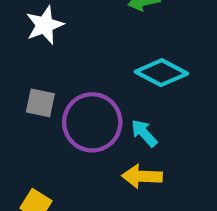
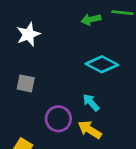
purple circle: (92, 122) -> (58, 119), moved, size x0.7
yellow arrow: (142, 176) -> (90, 130), turned 30

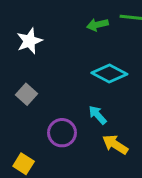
gray square: (26, 83) -> (26, 94), turned 30
yellow arrow: (90, 130) -> (115, 145), moved

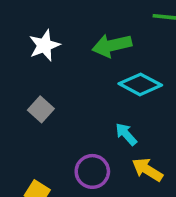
green arrow: (97, 25) -> (112, 45), moved, size x1.5
purple circle: (62, 133) -> (92, 171), moved

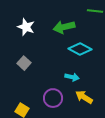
white star: (44, 45) -> (26, 27), turned -30
cyan arrow: (126, 134) -> (72, 77), turned 144

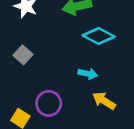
purple circle: (53, 98) -> (49, 103), moved

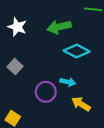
purple circle: (49, 103) -> (46, 92), moved

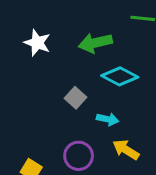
gray square: (15, 67) -> (75, 98), moved
purple circle: (46, 92) -> (79, 156), moved

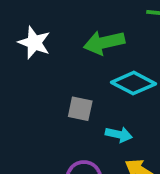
gray square: (75, 98) -> (80, 109), turned -30

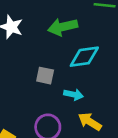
cyan diamond: (133, 83) -> (84, 57), turned -36

